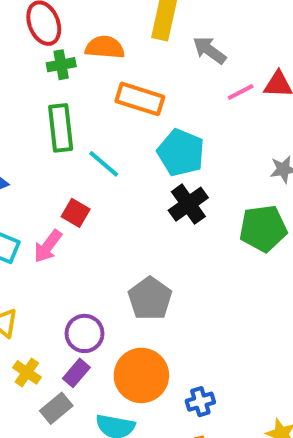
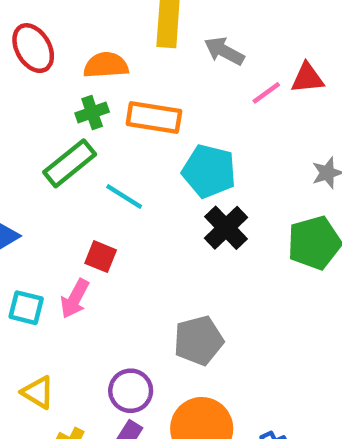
green cross: (61, 65) -> (92, 113), moved
green rectangle: (61, 128) -> (70, 163), turned 66
gray pentagon: (150, 299) -> (199, 340), turned 30

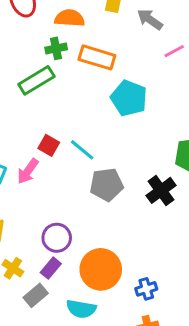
cyan line: (124, 197) -> (82, 150), moved
black cross: (226, 228) -> (161, 190), moved
gray pentagon: (199, 340) -> (106, 185), moved

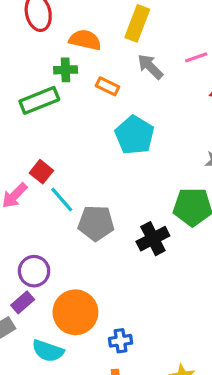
gray arrow: (150, 19) -> (150, 67), moved
pink line: (174, 51) -> (196, 57), moved
orange rectangle: (97, 57) -> (108, 86), size x0.6
cyan line: (82, 150) -> (62, 200), moved

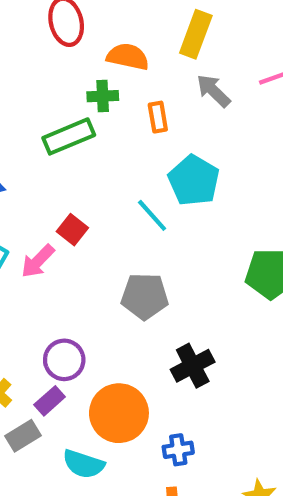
orange rectangle: (108, 86) -> (158, 117), turned 55
cyan line: (62, 200) -> (152, 215), moved
black cross: (153, 239) -> (193, 366), moved

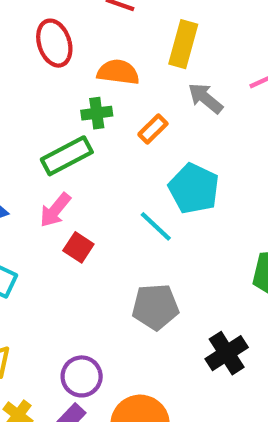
orange rectangle: (158, 117) -> (153, 129), turned 60
pink arrow: (38, 261) -> (55, 210), moved
black cross: (193, 366) -> (227, 353), moved

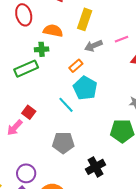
gray arrow: (205, 98) -> (93, 46), turned -66
orange rectangle: (153, 129) -> (76, 66), moved
pink arrow: (55, 210) -> (15, 128), moved

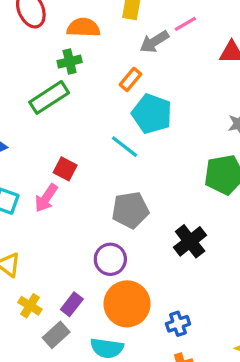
pink line: (121, 39) -> (185, 24), moved
purple circle: (26, 173) -> (110, 259), moved

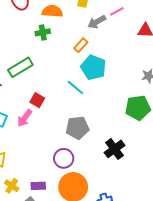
green rectangle: (49, 97) -> (20, 67), moved
purple rectangle: (72, 304) -> (38, 186), turned 48

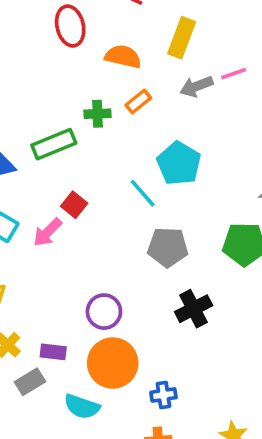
green cross: (43, 32) -> (97, 114), moved
orange rectangle: (81, 45) -> (138, 102), moved
gray pentagon: (77, 128) -> (168, 247), moved

